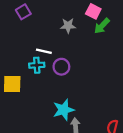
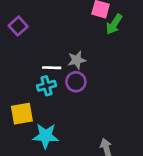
gray star: (68, 26) -> (77, 60), moved
cyan star: (64, 110) -> (46, 136), moved, turned 30

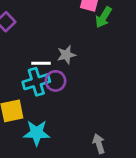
purple circle: (76, 82) -> (56, 81), moved
cyan cross: (46, 86) -> (36, 82), size x1.4

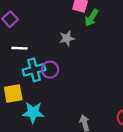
gray star: (66, 55) -> (67, 38), moved
white line: (41, 63) -> (20, 48), moved

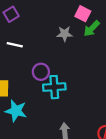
gray star: (67, 38) -> (65, 34), moved
cyan cross: (34, 70) -> (54, 87), moved

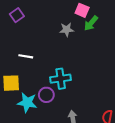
white line: (15, 45) -> (26, 56), moved
purple circle: (41, 72) -> (46, 95), moved

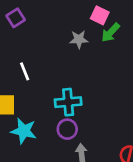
white line: (26, 56) -> (25, 71), turned 56
purple circle: (46, 95) -> (67, 129), moved

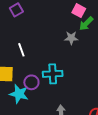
gray star: (79, 39) -> (71, 38), moved
purple circle: (67, 129) -> (31, 82), moved

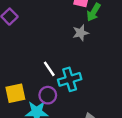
white line: (21, 50) -> (49, 69), moved

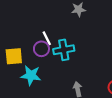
purple circle: (48, 95) -> (41, 49), moved

